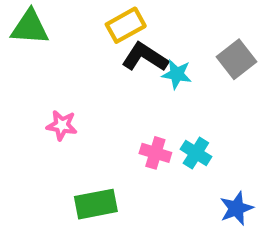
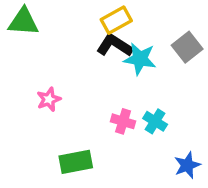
yellow rectangle: (126, 25) -> (116, 20), moved
cyan star: (177, 74) -> (140, 59), size x1.4
pink star: (62, 125) -> (49, 99), turned -30

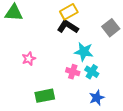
cyan star: (140, 59) -> (84, 52), moved
blue star: (187, 165) -> (97, 98), moved

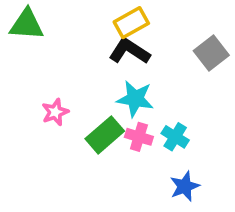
cyan star: (84, 52) -> (135, 99), moved
green rectangle: (45, 96) -> (105, 135), moved, turned -30

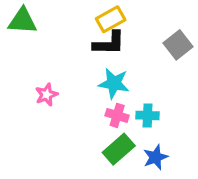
black L-shape: (129, 51) -> (109, 43), turned 148
green rectangle: (105, 135) -> (119, 149), moved
cyan cross: (175, 137) -> (148, 115), turned -30

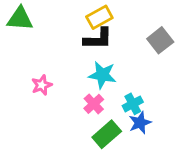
pink cross: (117, 115) -> (94, 104), moved, turned 30
cyan cross: (148, 115) -> (133, 104), turned -30
blue star: (156, 157) -> (140, 123), moved

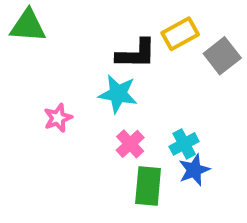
yellow rectangle: (99, 17) -> (180, 34), moved
cyan star: (102, 75) -> (118, 94), moved
green rectangle: (107, 134) -> (148, 186), turned -44

